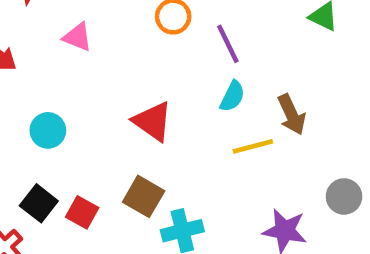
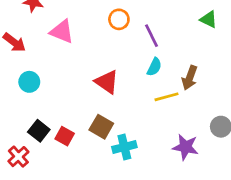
pink triangle: (77, 37) -> (62, 32), size x1.4
brown arrow: (292, 114) -> (190, 78), turned 45
cyan circle: (48, 130) -> (29, 82), moved

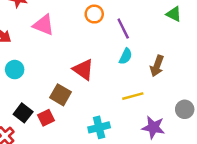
yellow line: (167, 97) -> (133, 96), moved
brown square: (101, 127) -> (60, 95), moved
red square: (65, 136) -> (46, 118), turned 35

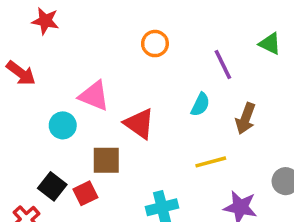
pink triangle: (44, 25) -> (94, 96), moved
purple line: (123, 29) -> (223, 64), moved
cyan circle: (15, 70) -> (63, 125), moved
brown square: (60, 95) -> (106, 160), turned -30

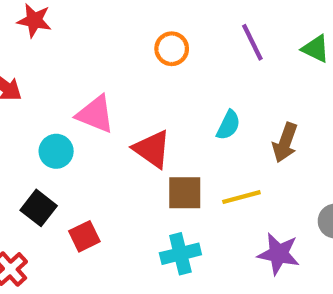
purple line: (223, 64) -> (252, 42), moved
brown square: (106, 160) -> (185, 193), moved
black square: (52, 186) -> (39, 208), moved

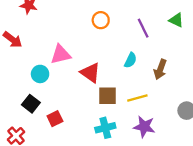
purple line: (252, 42) -> (143, 28), moved
pink triangle: (95, 114) -> (61, 54), turned -35
purple star: (279, 254) -> (144, 127), moved

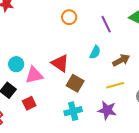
pink triangle: (61, 54) -> (34, 75), moved
brown arrow: (160, 69) -> (121, 60), turned -138
brown square: (108, 96) -> (75, 83), turned 30
yellow line: (137, 98) -> (115, 85), moved

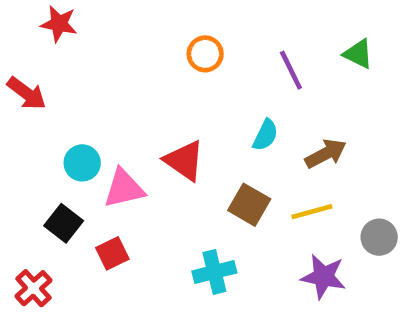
brown square: (75, 83) -> (249, 205), moved
purple star: (107, 110) -> (323, 277), moved

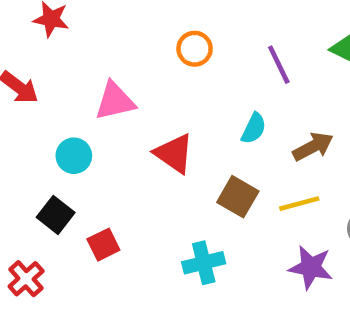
pink triangle: (124, 188) -> (115, 101), moved

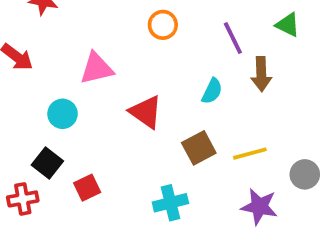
brown arrow: (313, 147) -> (261, 74), moved, turned 116
brown square: (238, 197) -> (199, 148), turned 32
red cross: (26, 279) -> (23, 199), moved, turned 32

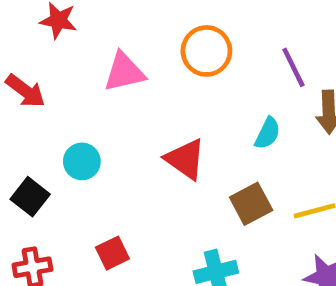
orange circle: (163, 25) -> (206, 51), size x1.4
pink triangle: (97, 68) -> (124, 72), moved
black square: (47, 163) -> (30, 197), moved

